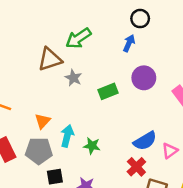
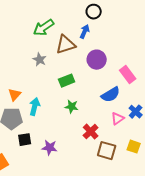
brown triangle: (50, 59) -> (66, 45), moved
green rectangle: (108, 91) -> (67, 81), moved
blue semicircle: (145, 141) -> (111, 95), moved
green star: (92, 146) -> (72, 107), moved

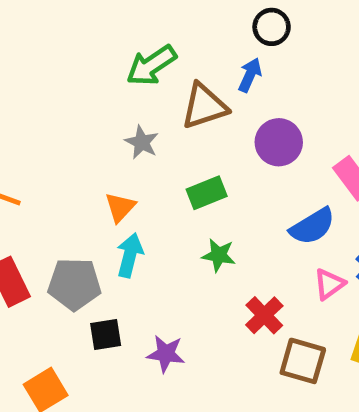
orange triangle: (15, 95) -> (120, 207), moved

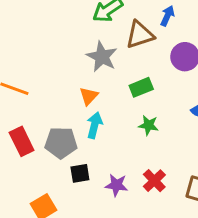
gray star: (142, 142) -> (102, 57), size x1.5
red cross: (264, 315) -> (154, 181), moved

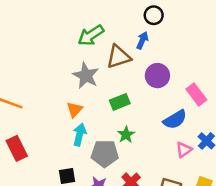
green star: (148, 125) -> (126, 135), turned 30
gray pentagon: (61, 143) -> (105, 153), moved

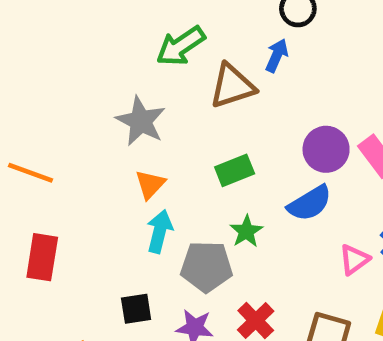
gray star: (86, 76) -> (141, 121), moved
purple circle: (157, 76) -> (326, 149), moved
blue semicircle: (175, 120) -> (310, 203), moved
red rectangle: (17, 148) -> (42, 257), turned 35

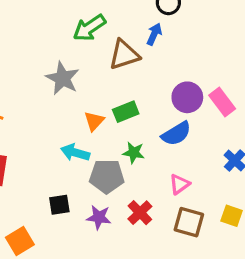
orange triangle: (150, 184) -> (94, 121), moved
cyan arrow: (160, 231) -> (75, 153), turned -88
green star: (246, 231) -> (134, 153), turned -30
pink triangle: (354, 260) -> (179, 184), moved

